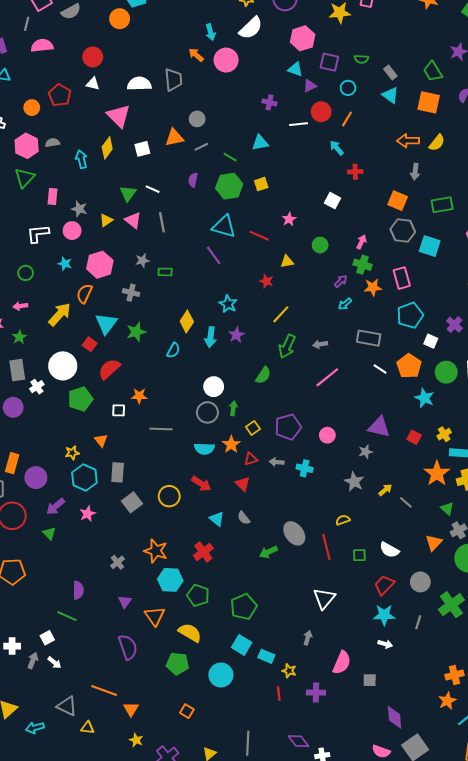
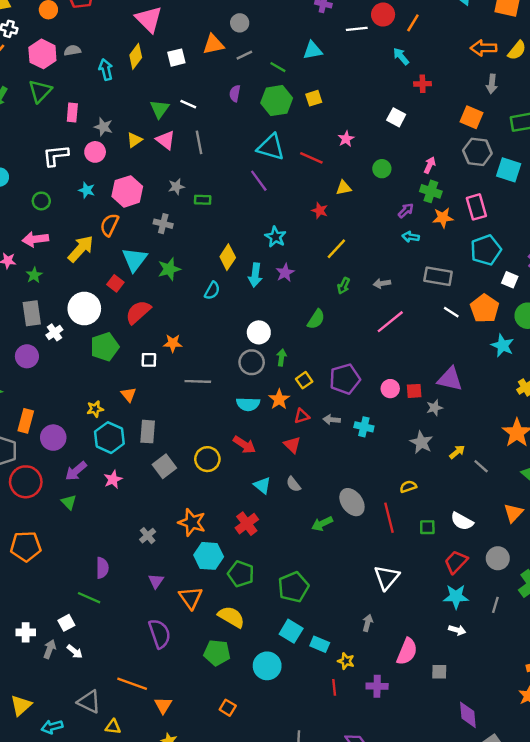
cyan arrow: (345, 304) -> (411, 237), turned 48
pink arrow: (20, 306) -> (35, 239), size x1.5
green arrow: (287, 346) -> (344, 286), size x0.6
red square: (414, 437) -> (414, 391), moved, turned -32

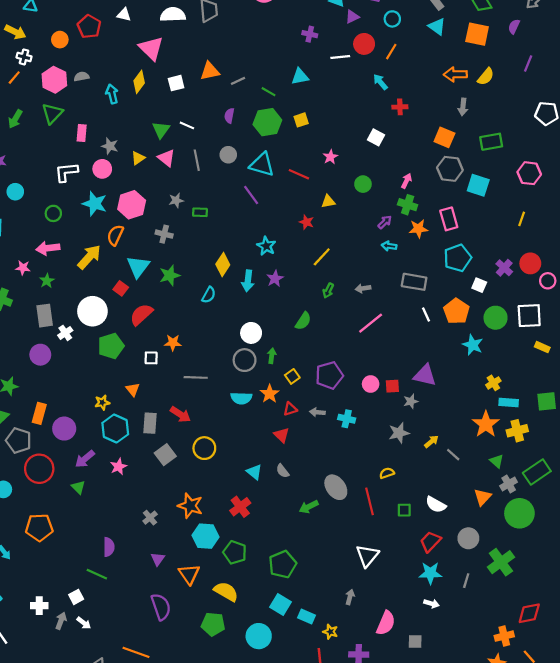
gray circle: (240, 23) -> (228, 155), moved
cyan star: (87, 190) -> (95, 204), size x1.6
white line: (451, 312) -> (426, 314), turned 32
gray star: (421, 442) -> (399, 433), turned 30
red arrow: (244, 445) -> (180, 414), moved

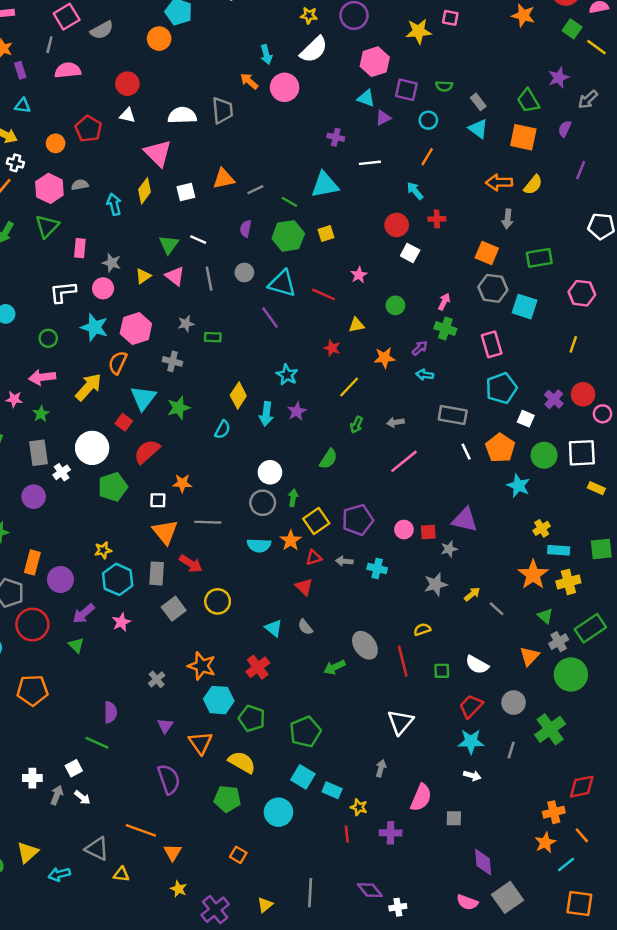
red circle: (364, 44) -> (397, 225), moved
cyan triangle: (300, 77) -> (325, 185), size x1.4
orange star: (418, 229) -> (384, 358), moved
yellow square: (292, 376) -> (316, 521), size x1.5
orange triangle: (133, 389) -> (165, 532), moved, size x1.6

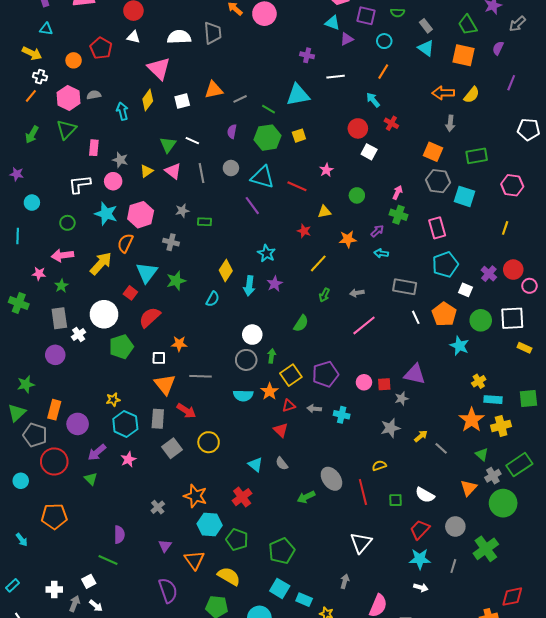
red cross: (437, 219) -> (391, 123), turned 32

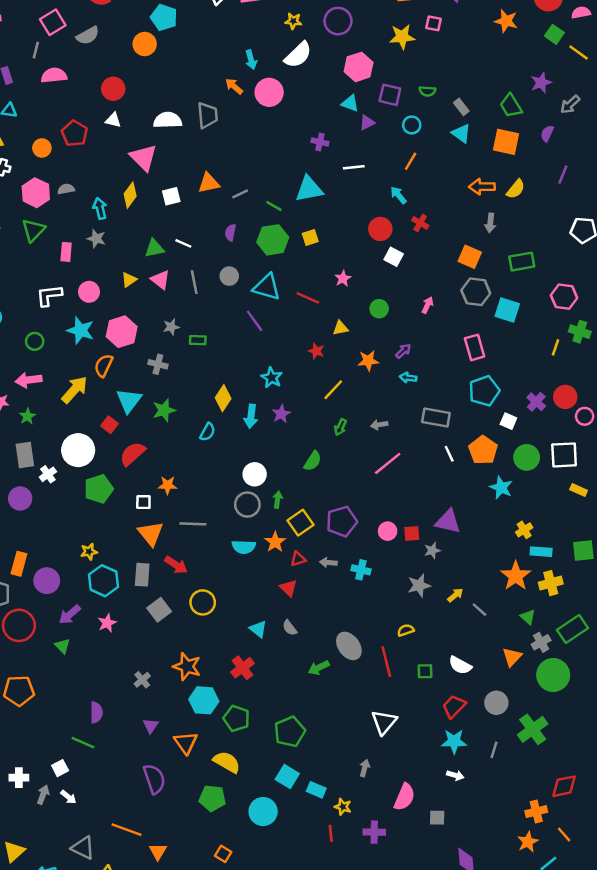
green triangle: (168, 145) -> (154, 248), turned 42
gray star: (120, 160) -> (96, 239), moved
green cross: (398, 215) -> (580, 332), moved

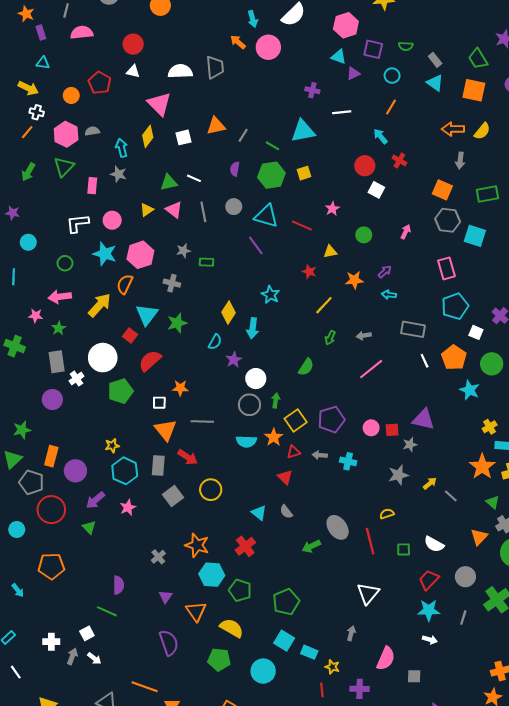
gray line: (240, 194) -> (243, 135), turned -32
purple star: (281, 414) -> (234, 360), moved

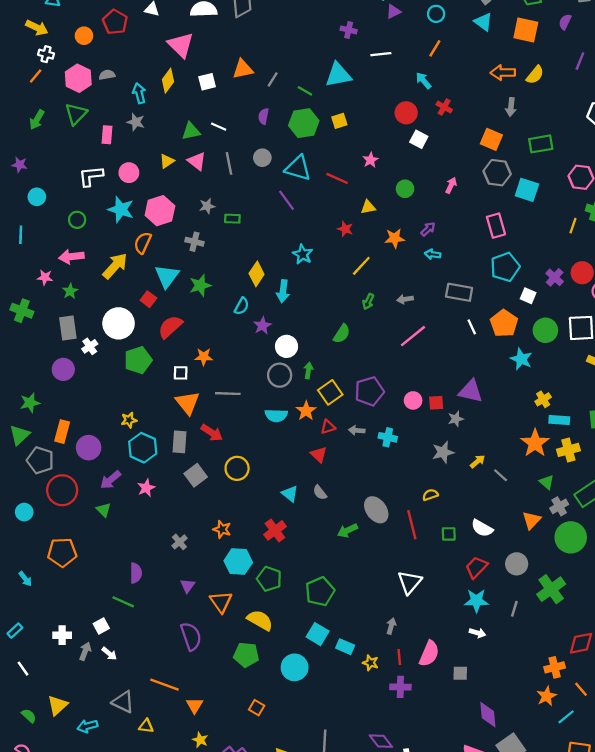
orange star: (197, 545) -> (222, 529), size x0.7
red line: (322, 690) -> (399, 657), moved

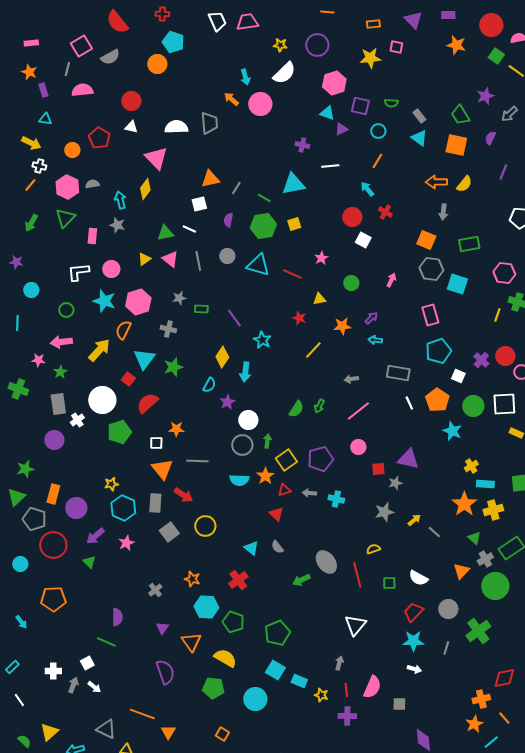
white square: (207, 82) -> (199, 204), moved
purple line: (287, 200) -> (234, 318), moved
green arrow: (368, 302) -> (319, 406), moved
pink circle: (413, 400) -> (358, 447), moved

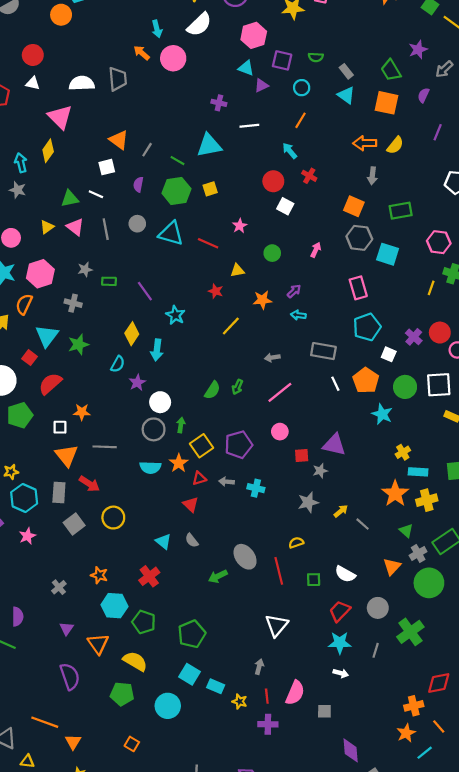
orange triangle: (210, 179) -> (119, 140), turned 48

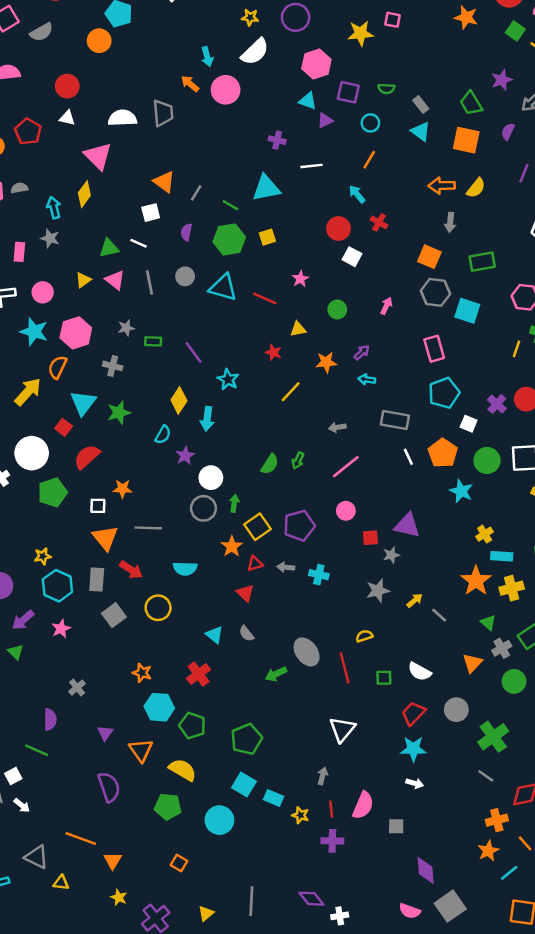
cyan semicircle: (150, 467) -> (185, 568), moved
green circle: (429, 583) -> (514, 681), size x0.7
gray cross: (59, 587) -> (77, 688), moved
gray line: (376, 650) -> (486, 776), moved, turned -72

